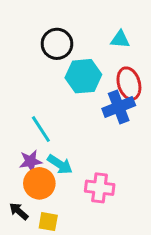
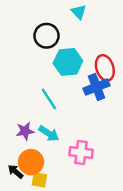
cyan triangle: (120, 39) -> (79, 12), moved, turned 42
cyan line: (41, 129) -> (49, 99), moved
orange circle: (39, 183) -> (31, 162), moved

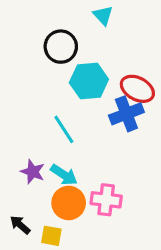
red ellipse: (105, 68) -> (137, 89), turned -45
purple star: (25, 131) -> (33, 172), turned 30
orange circle: (31, 162) -> (69, 203), moved

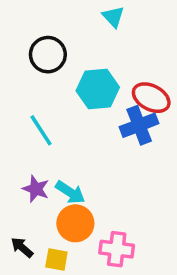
black circle: (61, 47) -> (48, 55), moved
cyan line: (64, 129) -> (41, 130), moved
pink cross: (106, 200) -> (117, 249), moved

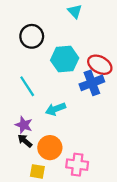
cyan arrow: (70, 192) -> (56, 109), moved, turned 126
black arrow: (22, 247) -> (25, 141), moved

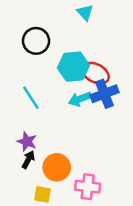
red ellipse: (100, 65) -> (95, 73), moved
cyan arrow: (56, 109) -> (80, 99), moved
black arrow: (25, 141) -> (28, 160), turned 77

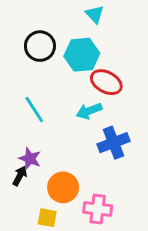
cyan hexagon: (73, 67) -> (82, 55), moved
blue cross: (104, 94) -> (113, 143), moved
black arrow: (28, 160) -> (20, 176), moved

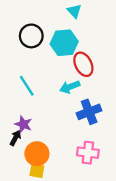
red ellipse: (106, 82) -> (83, 64), turned 35
orange circle: (63, 187) -> (37, 154), moved
pink cross: (98, 209) -> (88, 153), moved

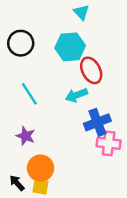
black circle: (31, 36) -> (21, 43), moved
black arrow: (15, 138) -> (17, 183), moved, turned -70
pink cross: (88, 153) -> (109, 143), moved

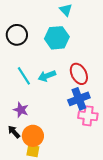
red ellipse: (91, 70) -> (79, 74), moved
cyan arrow: (76, 95) -> (47, 76), moved
black arrow: (17, 183) -> (14, 132), moved

